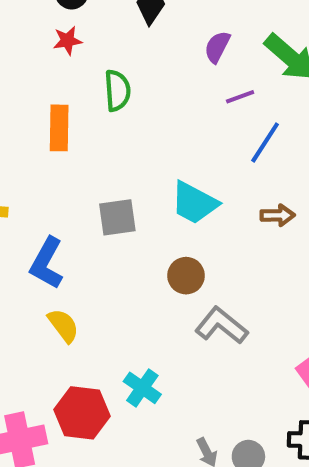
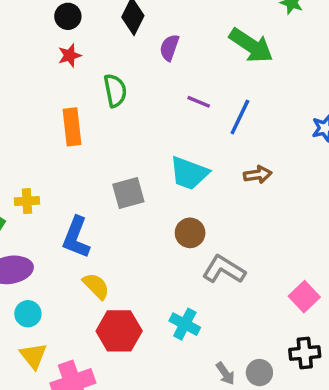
purple semicircle: (217, 47) -> (169, 48), moved
purple line: (240, 97) -> (199, 102), moved, turned 50
cyan cross: (142, 388) -> (185, 324), moved
red hexagon: (82, 413) -> (119, 331), moved

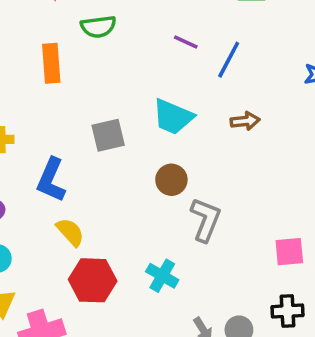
green semicircle: (115, 91) -> (98, 27), turned 92
gray L-shape: (224, 269) -> (206, 220), turned 78
pink square: (304, 297) -> (289, 252), turned 36

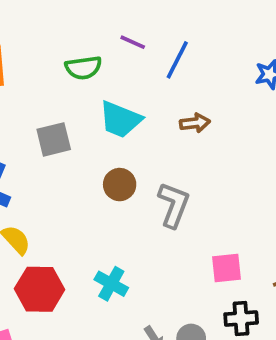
green semicircle: (98, 27) -> (83, 68), moved
gray L-shape: (206, 220) -> (174, 205), moved
pink square: (289, 252) -> (227, 268), moved

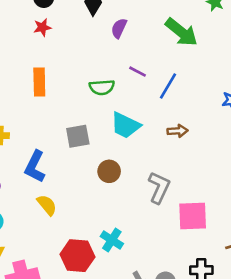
brown circle: (120, 185) -> (109, 171), moved
pink square: (227, 268) -> (193, 216), moved, size x1.4
red hexagon: (40, 289) -> (77, 256), moved

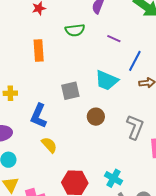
blue line: (168, 86) -> (135, 61), moved
green semicircle: (102, 87) -> (75, 30), moved
cyan cross: (112, 240) -> (113, 178), moved

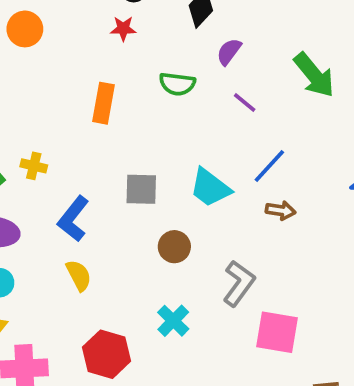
purple line: (114, 39) -> (245, 102), moved
cyan cross: (113, 178) -> (173, 321), moved

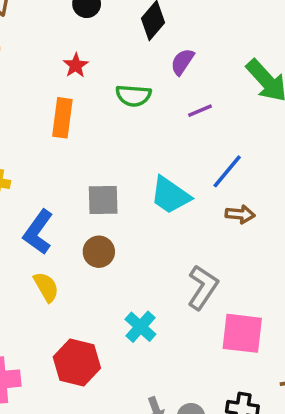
red star: (123, 29) -> (76, 65), moved, turned -30
purple line: (245, 102) -> (200, 111), turned -60
brown circle: (174, 247) -> (99, 252), moved

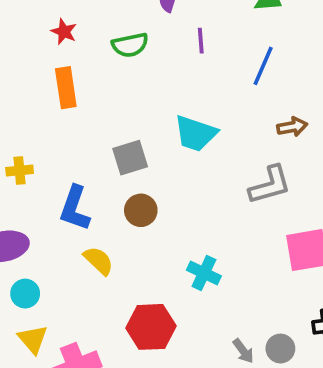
purple line: (200, 111) -> (201, 41), turned -55
blue line: (227, 171) -> (263, 66), moved
brown arrow: (240, 214) -> (292, 127), moved
gray L-shape: (203, 287) -> (270, 185), moved, turned 57

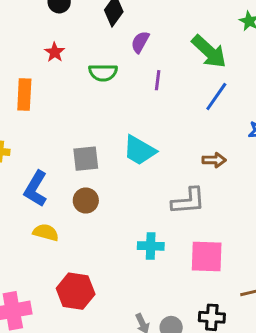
blue line: (263, 66) -> (216, 97), moved
orange rectangle: (66, 88) -> (24, 94), moved
yellow semicircle: (99, 261) -> (46, 232), turned -40
cyan cross: (204, 273) -> (151, 246), moved, turned -35

